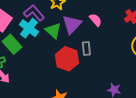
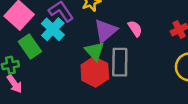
green triangle: (53, 31) -> (95, 51), moved
gray rectangle: (86, 49) -> (120, 62), size x1.6

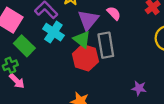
cyan cross: (53, 29) -> (53, 32), moved

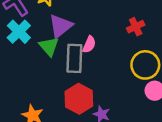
pink semicircle: (114, 13) -> (89, 44), moved, turned 56
red hexagon: (85, 58) -> (79, 99), moved

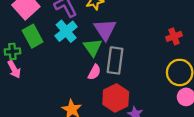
purple triangle: (61, 26) -> (105, 30), turned -30
pink semicircle: (89, 44) -> (94, 72), moved

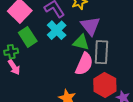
green triangle: (93, 47) -> (81, 42), turned -36
pink semicircle: (94, 72) -> (84, 64), size x1.6

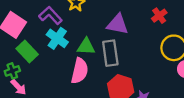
purple triangle: (90, 26) -> (118, 24), moved, turned -30
pink semicircle: (84, 64) -> (80, 71), moved

